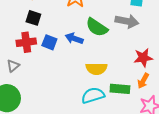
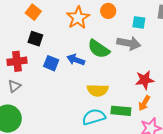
red cross: (26, 42) -> (17, 61), moved

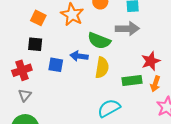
orange square: (33, 12) -> (38, 18), moved
yellow semicircle: (98, 90) -> (102, 68), moved, turned -70
green rectangle: (121, 111) -> (132, 80), moved

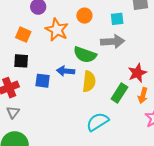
green rectangle: (132, 80) -> (119, 93), turned -48

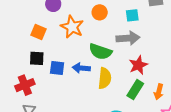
red star: (137, 73) -> (138, 65), moved
blue square: (43, 81) -> (57, 68), moved

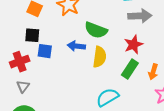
gray arrow: (128, 38) -> (140, 16), moved
blue square: (57, 68) -> (45, 51), moved

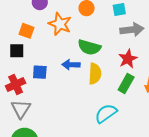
black square: (32, 35) -> (17, 51), moved
gray triangle: (23, 86) -> (21, 109), size x1.5

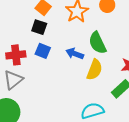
green semicircle: (89, 47) -> (98, 43), turned 30
black square: (17, 51) -> (39, 27), moved

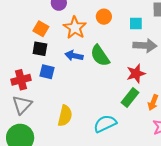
blue arrow: (75, 54) -> (74, 56), moved
yellow semicircle: (95, 70) -> (65, 116), moved

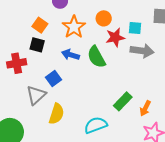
blue square: (47, 72) -> (53, 78), moved, turned 35
red star: (136, 74) -> (115, 37), moved
red cross: (21, 80) -> (17, 63), moved
gray triangle: (22, 105) -> (36, 95), moved

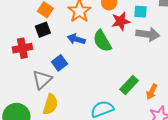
black square: (37, 45) -> (43, 30), turned -35
yellow semicircle: (57, 114) -> (50, 104), moved

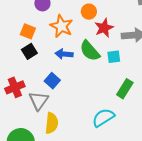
cyan square: (140, 12) -> (114, 57), moved
red cross: (22, 48) -> (15, 87), moved

